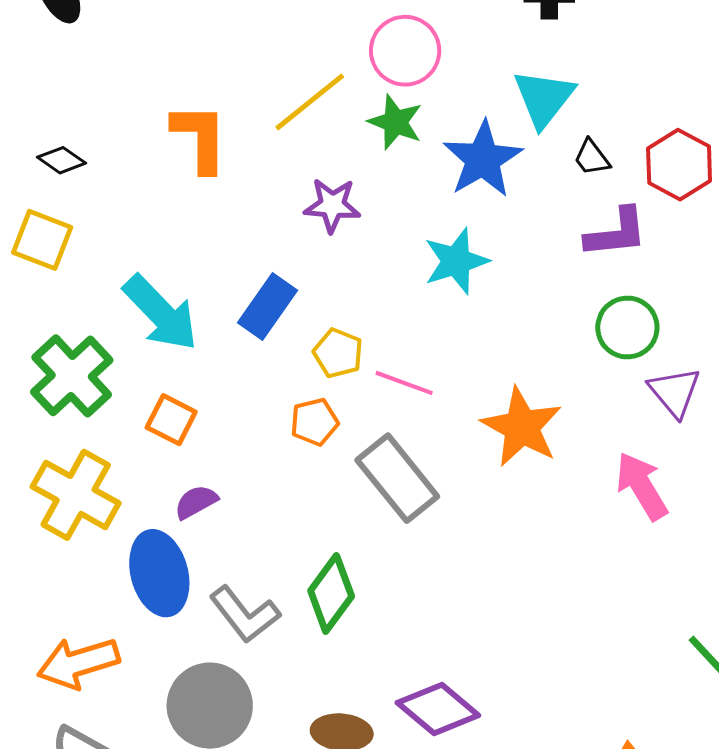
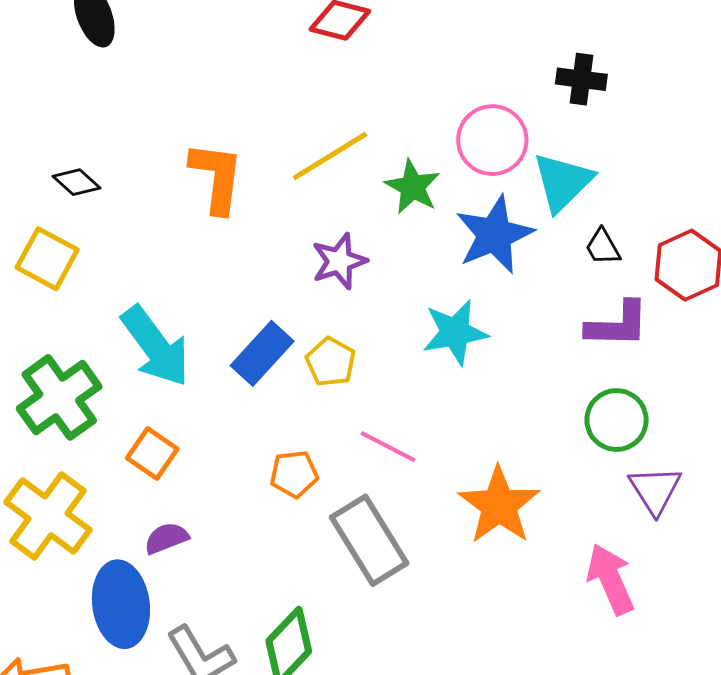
pink circle: (405, 51) -> (492, 140), moved
purple star: (332, 205) -> (339, 261), turned -30
yellow pentagon: (338, 353) -> (331, 362), moved

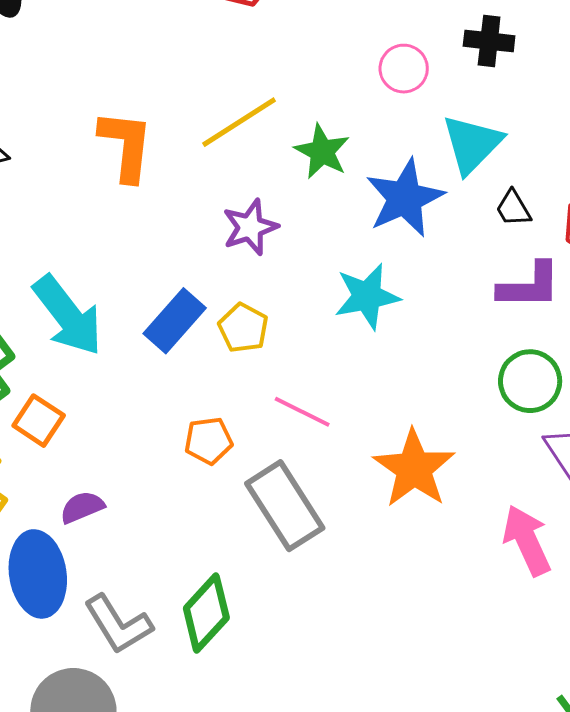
pink circle: (492, 140) -> (404, 69), moved, size x0.7
orange square: (152, 453) -> (39, 421), moved

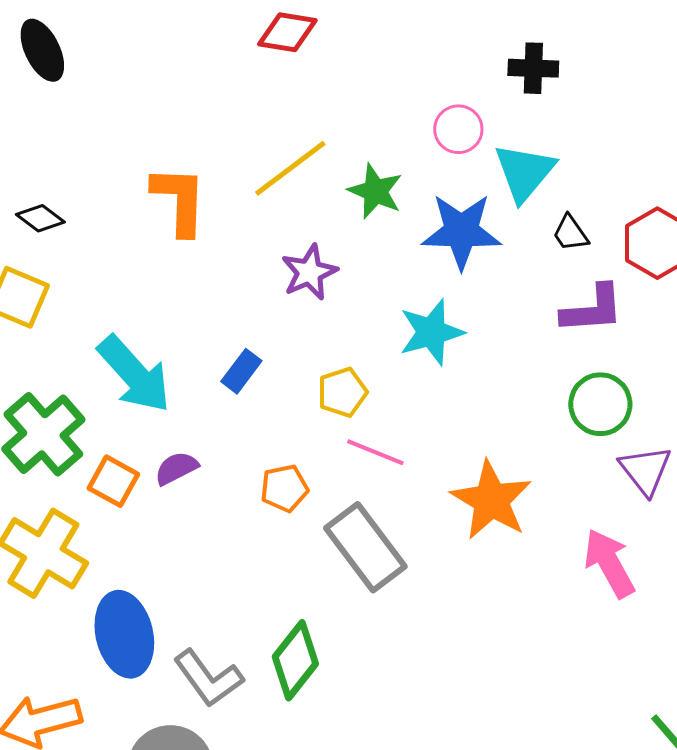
pink circle: (404, 69) -> (458, 129), moved
blue star: (405, 198) -> (461, 231), turned 30
blue rectangle: (175, 321) -> (241, 371), size x0.7
yellow pentagon: (243, 328) -> (342, 392), moved, turned 30
purple semicircle: (82, 507) -> (176, 468), moved

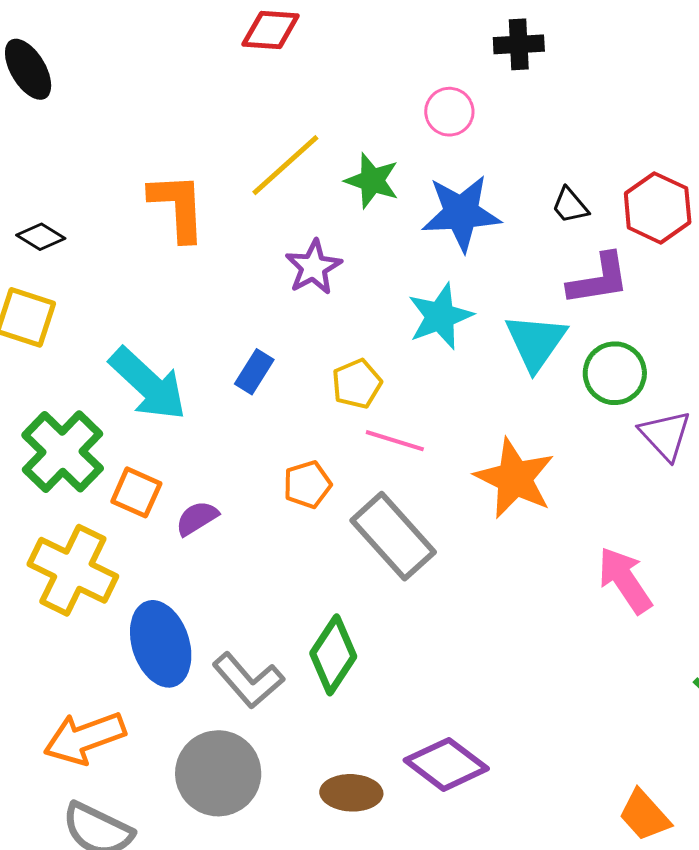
cyan triangle: (524, 172) -> (536, 342), moved
purple semicircle: (176, 468) -> (197, 518), moved
pink arrow: (609, 563) -> (625, 580), moved

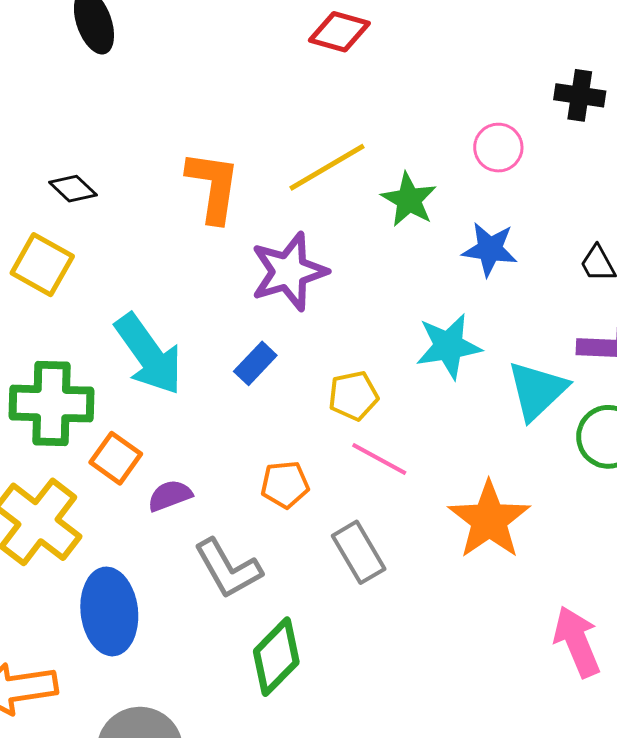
blue star: (461, 213) -> (490, 249), size x0.7
purple star: (313, 267) -> (289, 272), moved, size x1.4
green cross: (63, 452) -> (51, 404), turned 36
gray rectangle: (393, 536) -> (359, 552), size x0.7
gray L-shape: (248, 680) -> (228, 569), moved

